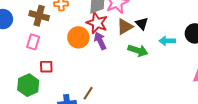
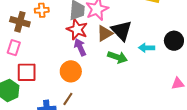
black triangle: (142, 24) -> (122, 30), size x1.6
orange circle: (78, 37) -> (71, 71), moved
red square: (46, 67) -> (27, 72), size x1.5

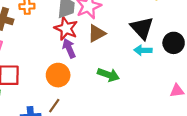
black triangle: (122, 30) -> (142, 28), moved
green arrow: (117, 57) -> (108, 75), moved

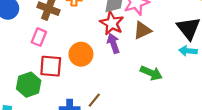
orange circle: (58, 75) -> (81, 54), moved

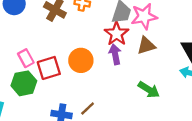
pink rectangle: (39, 37) -> (26, 58), moved, turned -60
red square: (51, 66) -> (49, 68), turned -30

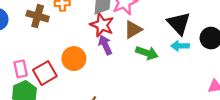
pink rectangle: (26, 58) -> (21, 69), turned 30
green arrow: (149, 90) -> (147, 53), moved

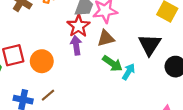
cyan arrow: (180, 46) -> (129, 72), moved, turned 105
orange circle: (74, 59) -> (42, 61), moved

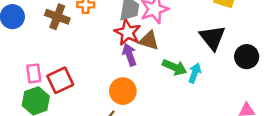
brown triangle: (106, 38) -> (149, 41), moved, turned 42
orange circle: (42, 61) -> (123, 91), moved

